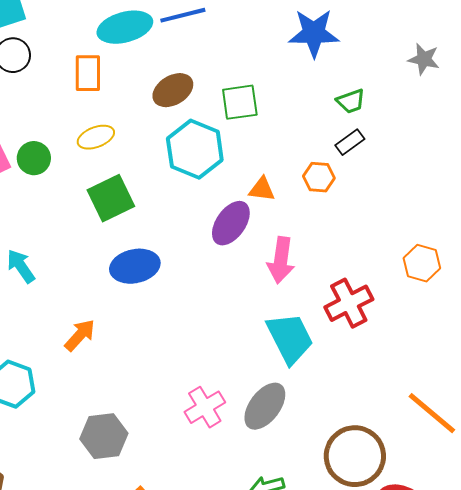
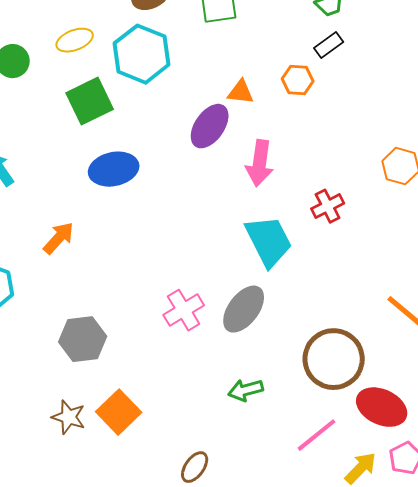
cyan hexagon: (195, 149) -> (142, 54), moved
red cross: (349, 303) -> (328, 206), size x0.7

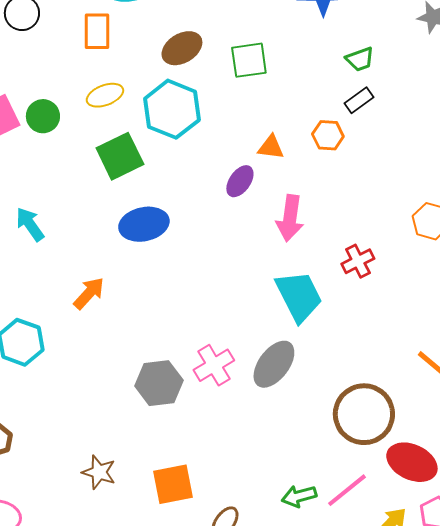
purple ellipse: (210, 126) -> (240, 181), size x0.7
gray hexagon: (83, 339) -> (159, 383), moved
green arrow: (246, 390) -> (299, 496), moved
orange square: (119, 412) -> (173, 484), moved, turned 33

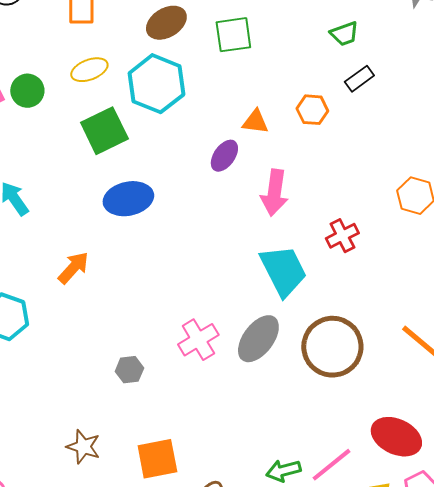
black rectangle: (359, 100) -> (359, 79), moved
gray hexagon: (159, 383) -> (129, 370), moved, size x0.6
brown circle: (364, 414) -> (332, 347), moved

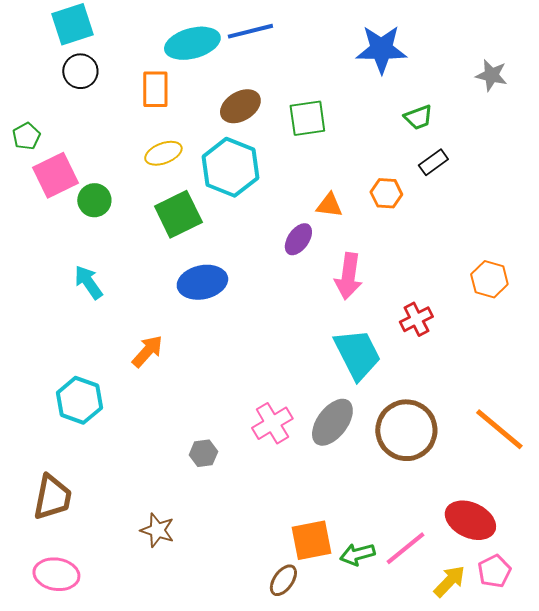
green circle: (27, 91) -> (94, 200), moved
orange square: (157, 459) -> (311, 540), moved

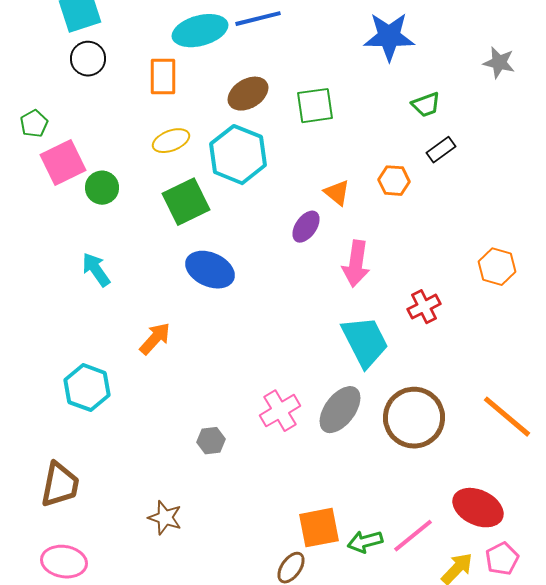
orange triangle: (329, 205) -> (337, 193), turned 32
blue ellipse: (202, 282) -> (210, 270), turned 36

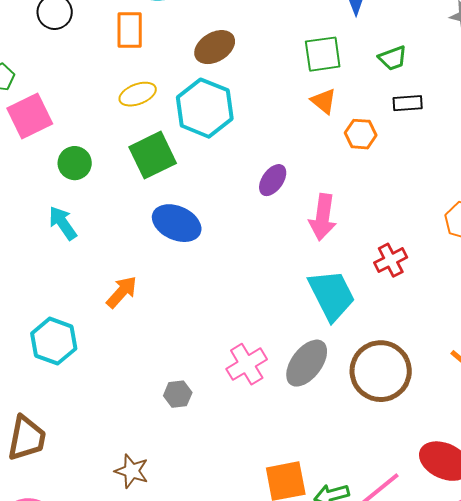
green square: (315, 106) -> (323, 54), moved
black rectangle: (441, 150) -> (408, 103), turned 32
green circle: (102, 188) -> (75, 163), moved
orange triangle: (337, 193) -> (324, 101), moved

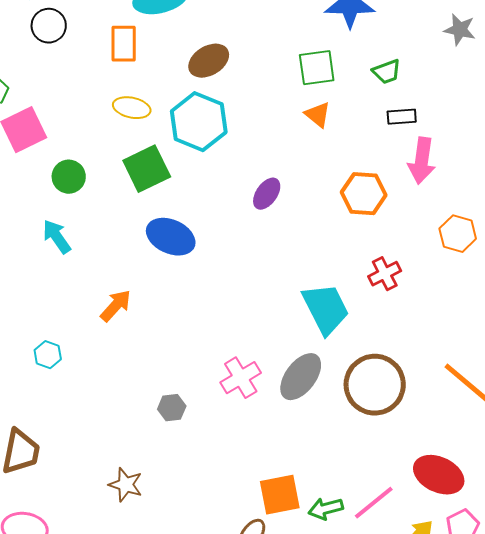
yellow ellipse: (138, 94) -> (132, 108), turned 33
orange hexagon: (361, 134) -> (364, 194), moved, size x1.4
pink arrow: (323, 217) -> (422, 161), moved
cyan hexagon: (54, 341) -> (48, 355), size x0.6

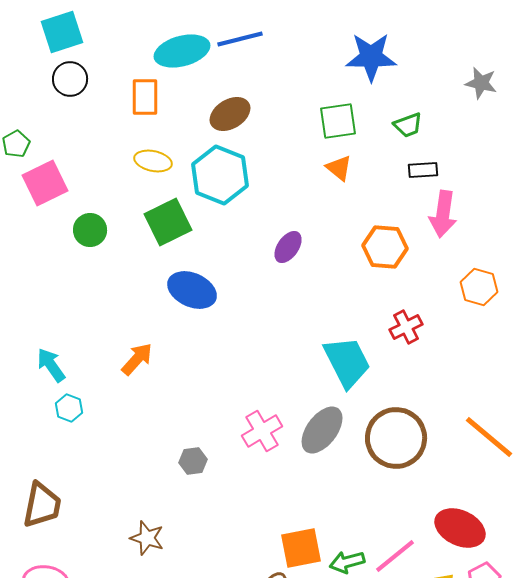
cyan arrow: (57, 237) -> (51, 365), moved

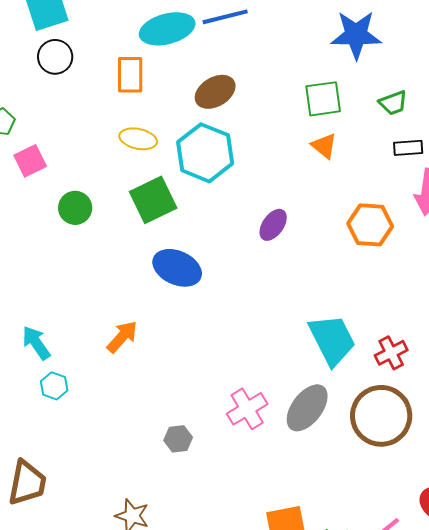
pink square: (45, 183) -> (30, 161), size x0.7
red cross: (406, 327) -> (391, 353), moved

